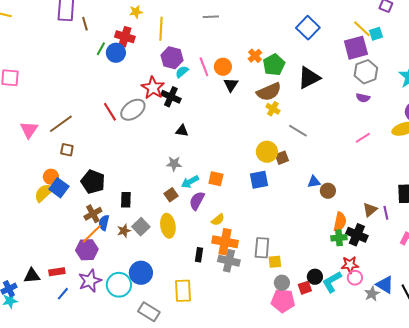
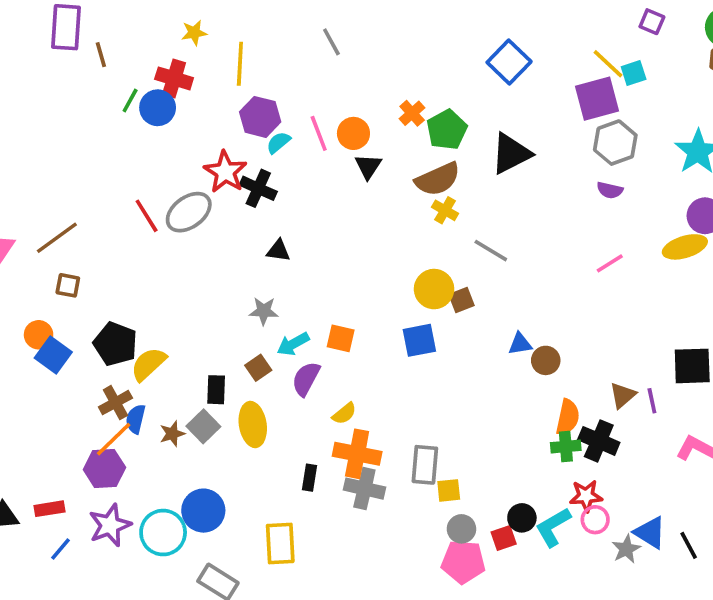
gray line: (211, 17) -> (331, 42), turned 63
yellow semicircle: (44, 193) -> (148, 364), moved
black rectangle: (126, 200) -> (216, 390), moved

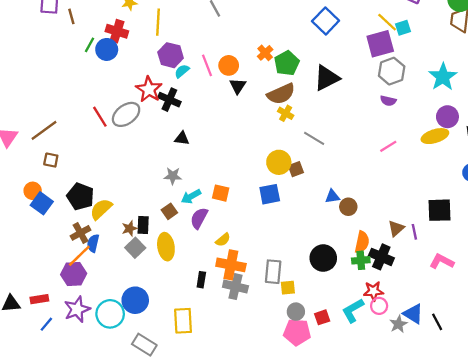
brown star: (172, 434) -> (129, 228), moved
black circle: (522, 518) -> (323, 258), moved, size x1.5

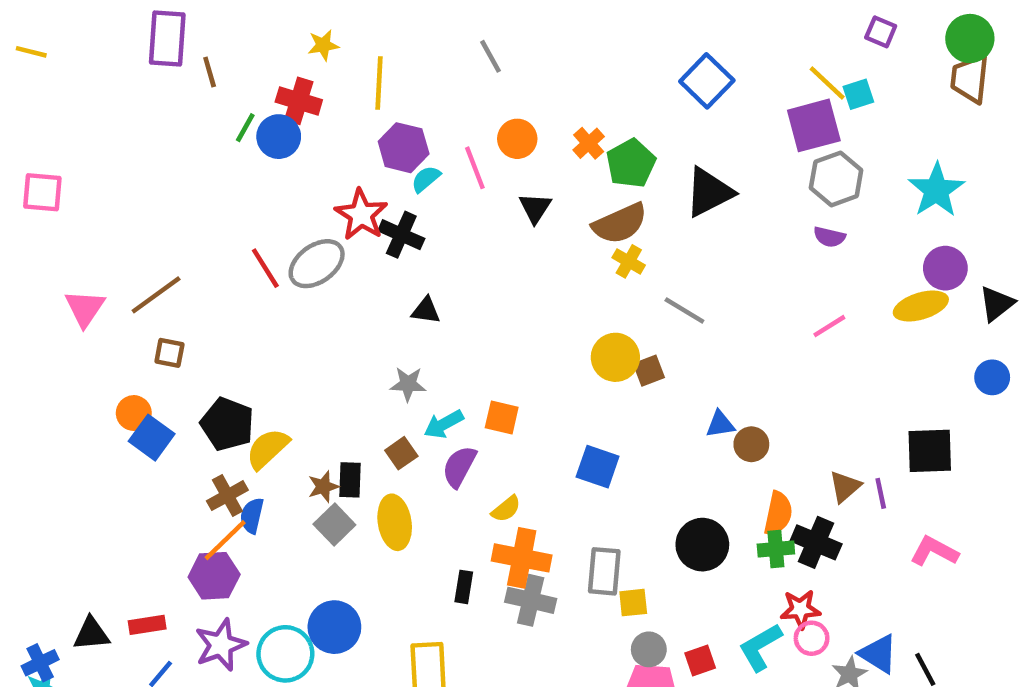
orange circle: (229, 65) -> (517, 139), moved
blue square: (270, 194) -> (598, 467), moved, turned 30

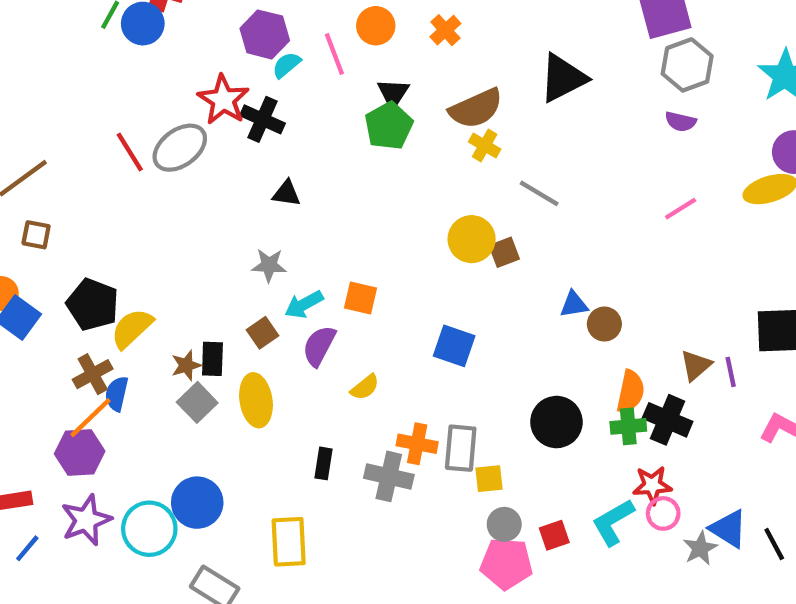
green pentagon: (631, 163) -> (389, 126), moved
orange cross: (522, 558) -> (417, 444), moved, size x0.7

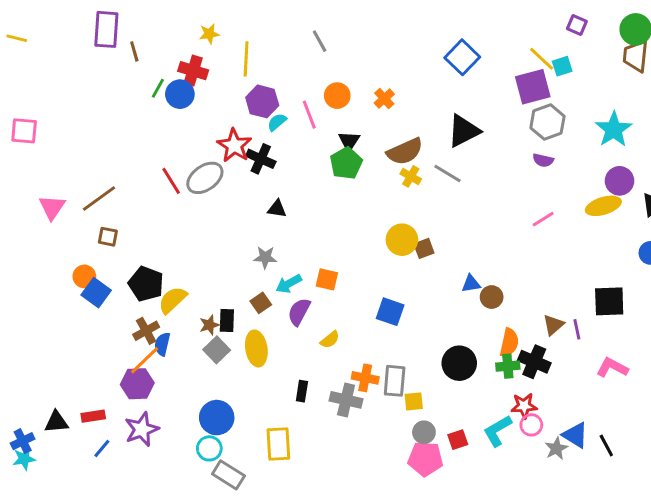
gray line: (539, 193) -> (447, 173), moved
cyan circle: (149, 529) -> (209, 448), moved, size x0.7

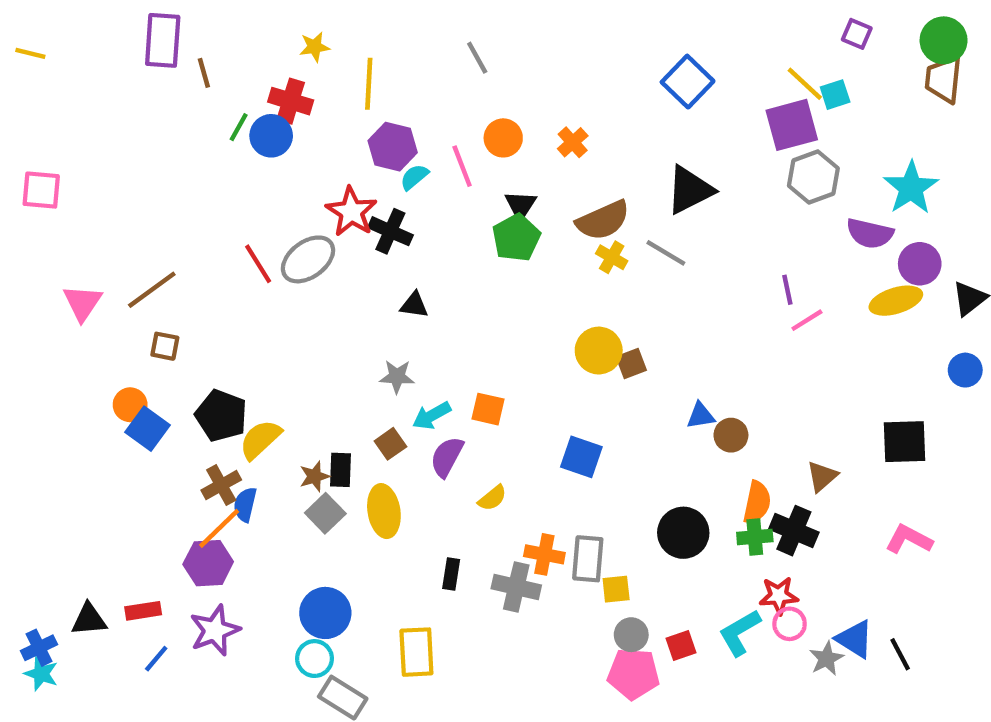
purple semicircle: (543, 160) -> (870, 233), moved, size x1.5
purple line: (577, 329) -> (787, 290), moved
cyan star: (24, 459) -> (41, 674), turned 30

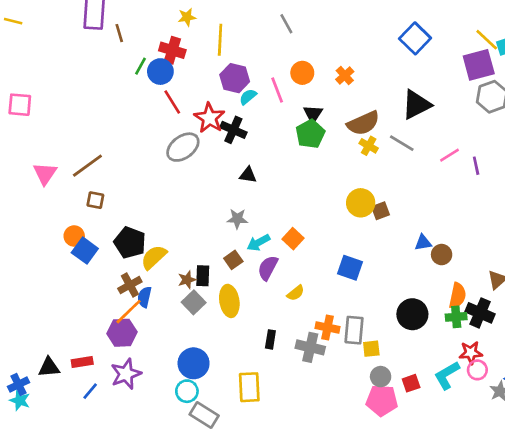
red line: (258, 264) -> (172, 102), moved
pink line: (807, 320) -> (450, 155), moved
orange square: (488, 409) -> (293, 239), turned 30

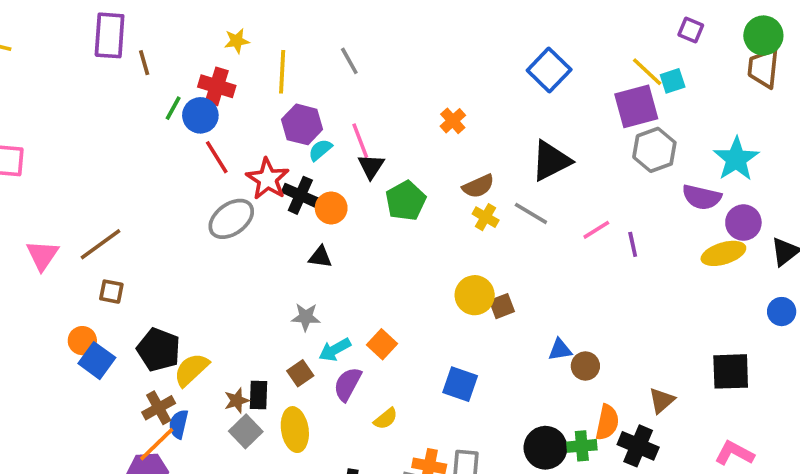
gray line: (286, 24) -> (349, 61), moved
orange circle: (302, 73) -> (331, 208), moved
black triangle: (313, 114) -> (371, 166), moved
brown semicircle: (363, 123) -> (478, 186), size x0.7
green cross: (456, 317) -> (582, 446), moved

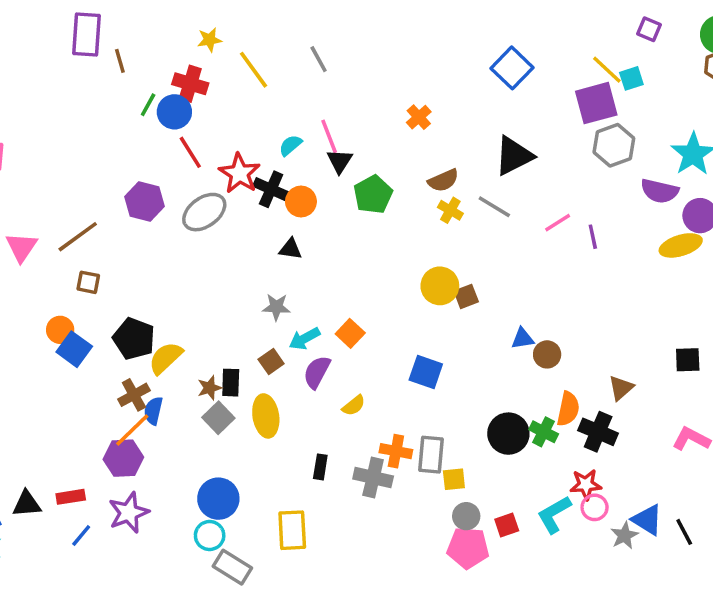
yellow line: (282, 72) -> (254, 70), turned -39
purple hexagon: (302, 124) -> (145, 202), moved
black square: (731, 371) -> (688, 360), size x0.7
green cross: (582, 446) -> (544, 432), turned 32

